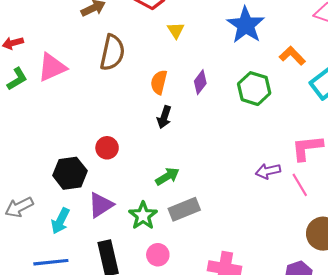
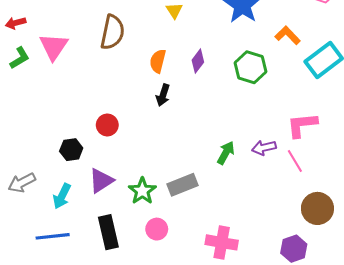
pink triangle: (52, 67) -> (54, 47), turned -32
black hexagon: (70, 173) -> (71, 150), size x0.7
green arrow: (167, 176) -> (226, 153), moved, turned -30

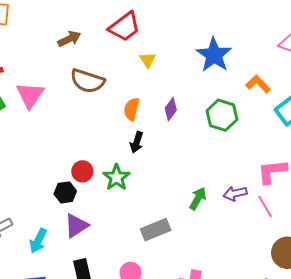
brown semicircle: (112, 32) -> (87, 81), turned 96
black hexagon: (71, 150) -> (65, 192), moved
green star: (142, 191) -> (116, 177), moved

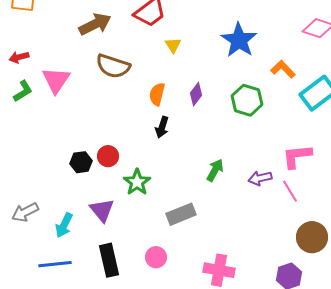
brown arrow: (69, 39) -> (95, 24), size x1.4
green star: (116, 177) -> (137, 182), moved
black hexagon: (65, 192) -> (81, 162), moved
green arrow: (198, 199) -> (215, 170), moved
purple triangle: (76, 226) -> (102, 210), turned -36

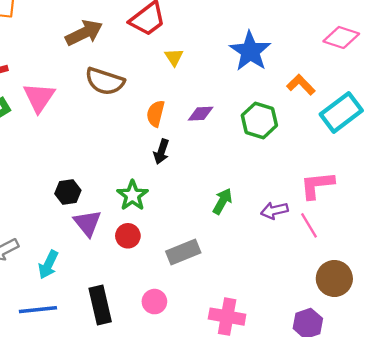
purple diamond: (196, 94) -> (201, 114), turned 50
red circle: (108, 156) -> (128, 236), moved
green star: (137, 182) -> (132, 195), moved
purple triangle: (102, 210) -> (88, 223), moved

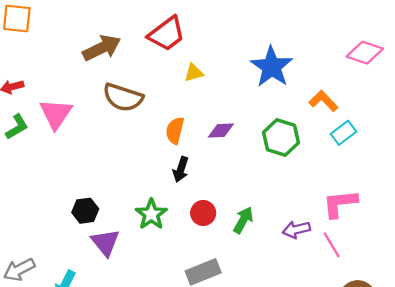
yellow triangle: (174, 57) -> (194, 73), turned 48
cyan rectangle: (341, 112) -> (343, 133), moved, size x0.6
red circle: (128, 236) -> (203, 213), moved

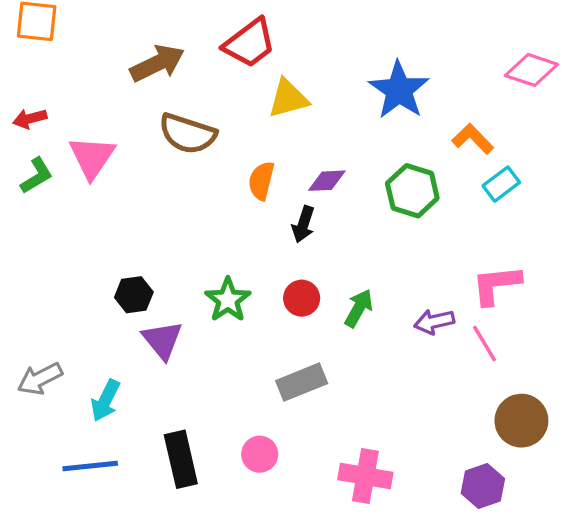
yellow triangle: (194, 73) -> (288, 98), size x1.5
black arrow: (181, 169) -> (303, 224), moved

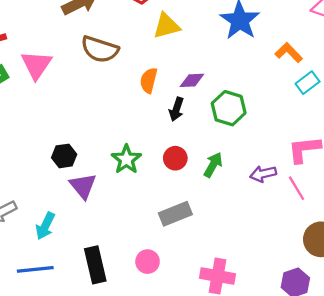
green hexagon: (412, 191) -> (229, 108), moved

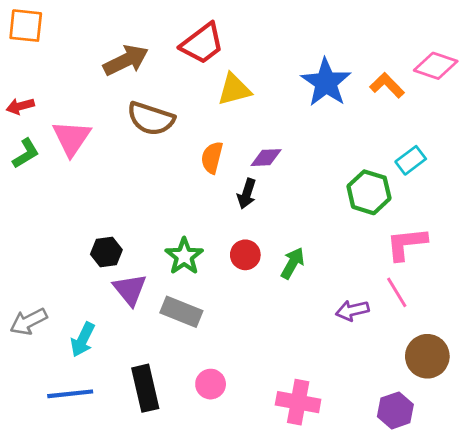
orange L-shape: (289, 53) -> (387, 85), moved
green hexagon: (229, 108) -> (369, 192), moved
purple arrow: (263, 174) -> (352, 310), moved
gray rectangle: (175, 214) -> (181, 312), moved, turned 44

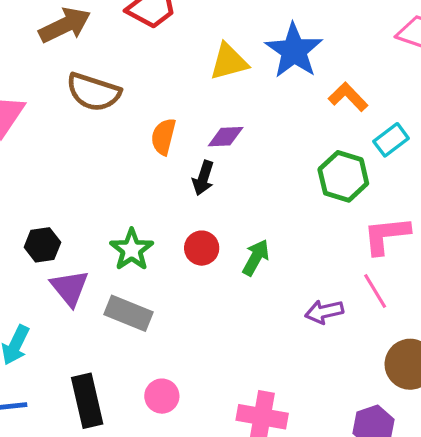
orange L-shape: (387, 85) -> (348, 97), moved
yellow triangle: (234, 89) -> (229, 62), moved

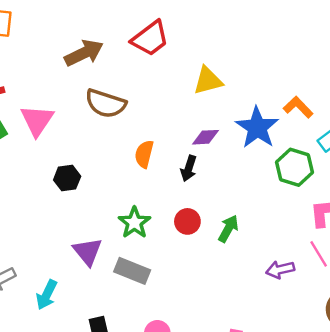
blue star: (294, 51) -> (257, 128), moved
orange semicircle: (163, 137) -> (144, 154), moved
black hexagon: (42, 245) -> (67, 178), moved

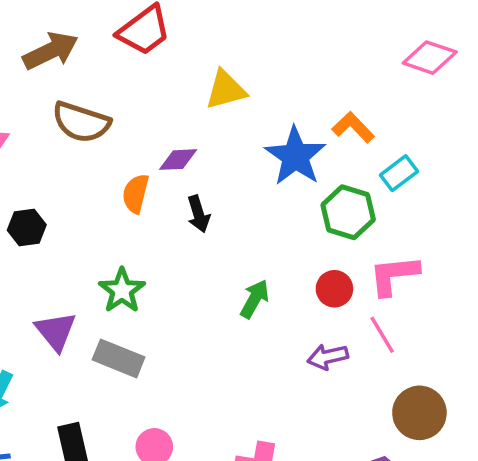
purple diamond: (205, 137) -> (178, 160), moved
black arrow: (189, 168) -> (198, 214), turned -35
red circle: (187, 221) -> (334, 289), moved

